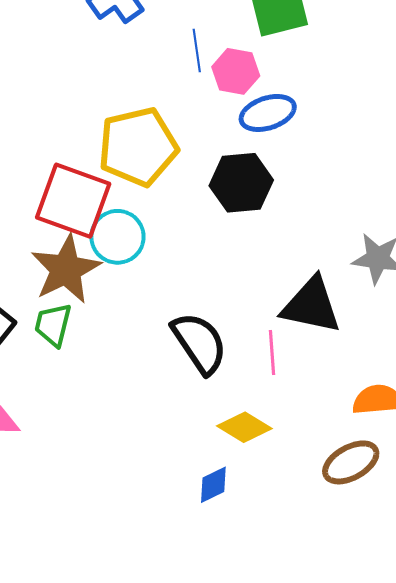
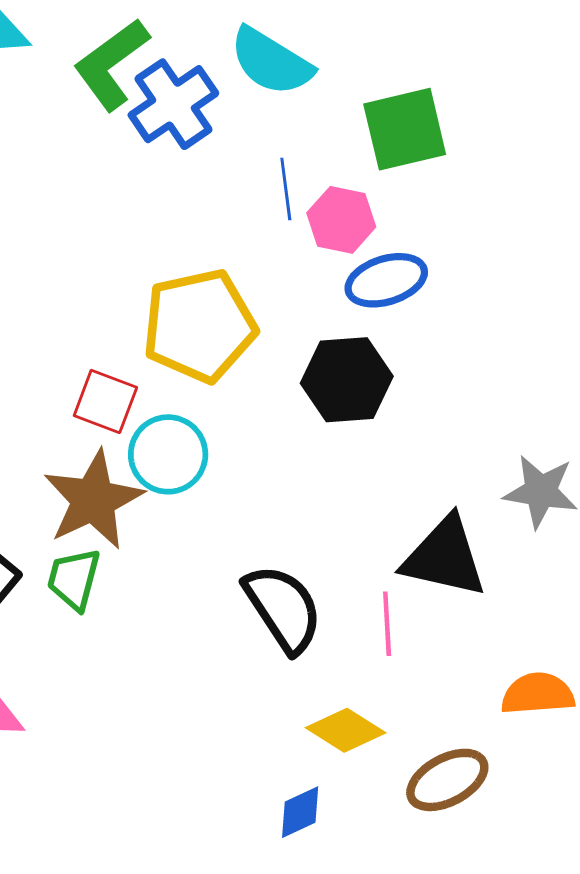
red square: (73, 201) -> (105, 401), size x0.6
brown ellipse: (351, 462) -> (447, 780), moved

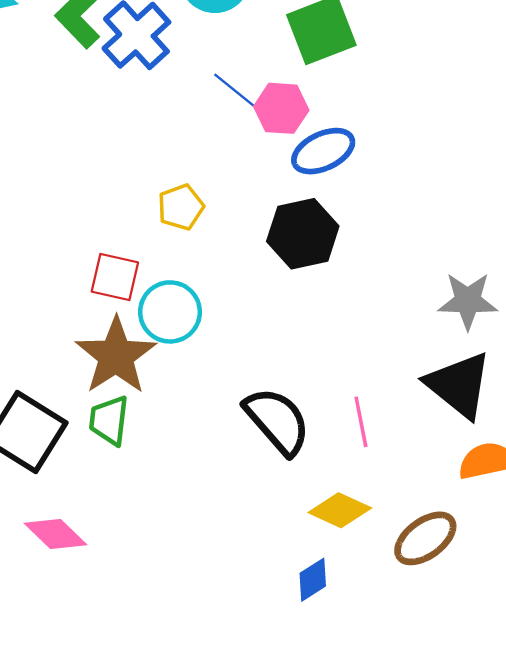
blue line: (286, 189) -> (234, 90), turned -36
yellow pentagon: (199, 326) -> (181, 207), size x0.5
black triangle: (445, 557) -> (459, 385), moved, turned 34

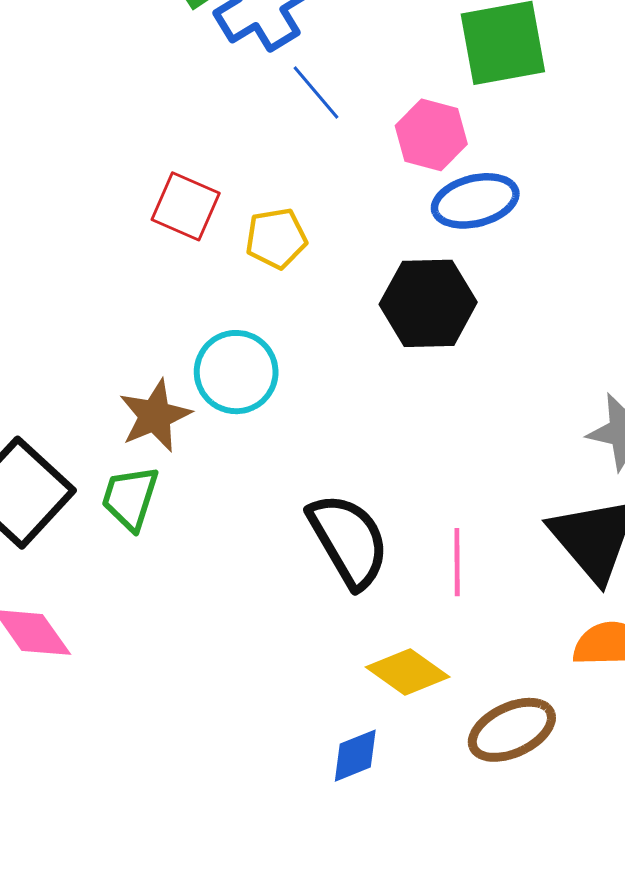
blue line: (234, 90) -> (316, 92), moved
red square: (115, 277) -> (186, 206), moved
brown star: (116, 356) -> (155, 416), size x0.7

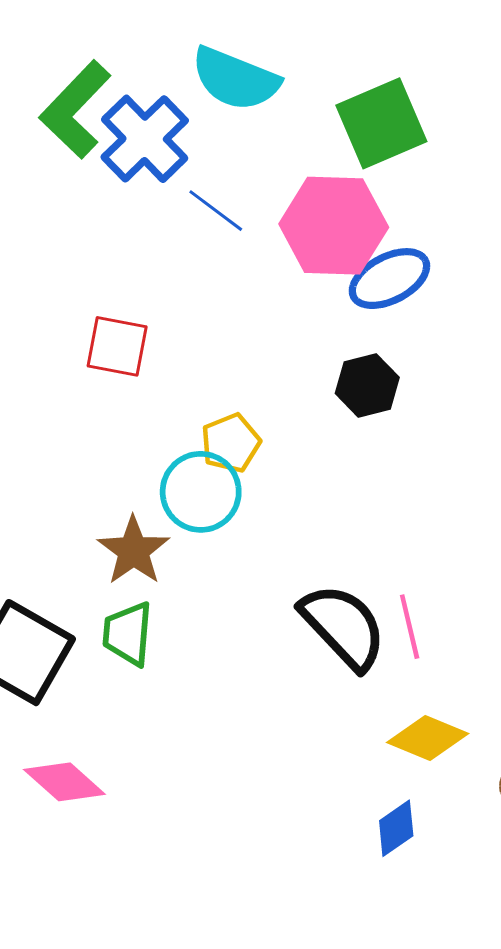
pink hexagon: (431, 135) -> (334, 226), size x1.5
yellow pentagon: (276, 238) -> (231, 443), moved
black hexagon: (428, 303) -> (367, 385), size x0.7
pink line: (457, 562) -> (410, 627), moved

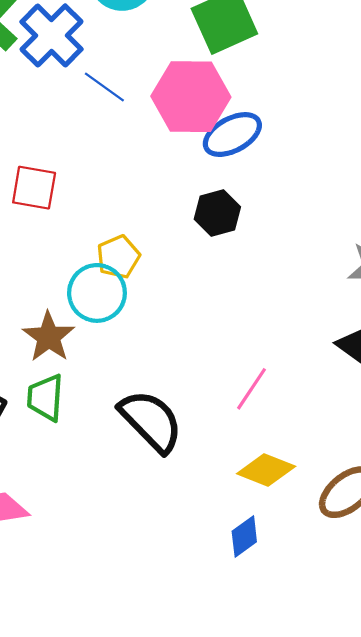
black semicircle: (343, 626) -> (151, 421), moved
pink line: (410, 627) -> (252, 389), turned 48

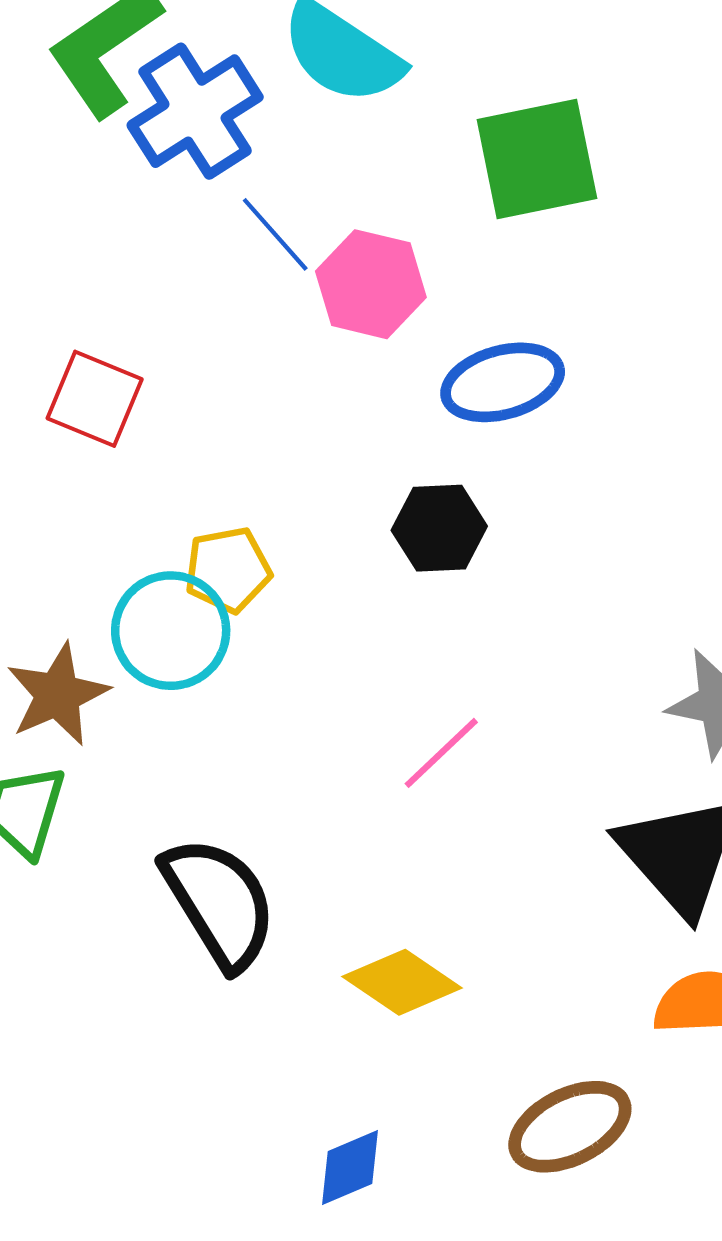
pink hexagon: (191, 97) -> (371, 284), moved, size x0.7
pink line: (252, 389) -> (441, 753), moved
yellow diamond: (266, 470) -> (402, 982), moved

